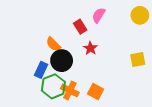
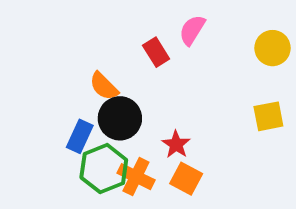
yellow circle: (140, 15) -> (272, 48), moved
red star: (90, 48) -> (176, 144), moved

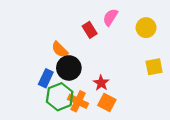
yellow circle: (272, 48) -> (146, 28), moved

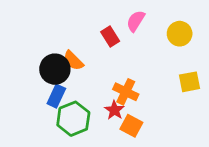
black circle: (69, 68) -> (55, 69), moved
red star: (101, 83) -> (114, 110), moved
orange cross: (78, 101) -> (126, 92), moved

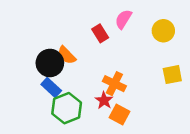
blue rectangle: (56, 96) -> (51, 87), turned -72

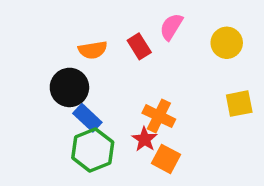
orange semicircle: (67, 55) -> (93, 50), moved, turned -54
blue rectangle: (51, 87) -> (87, 118), moved

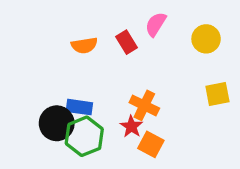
black circle: (69, 87) -> (57, 123), moved
blue rectangle: (87, 118) -> (79, 107), turned -35

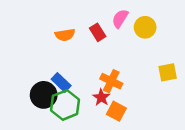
yellow circle: (206, 39) -> (145, 27), moved
blue rectangle: (79, 107) -> (61, 82), turned 36

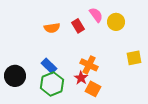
pink semicircle: (120, 19) -> (96, 15), turned 112
black circle: (44, 95) -> (15, 76), moved

